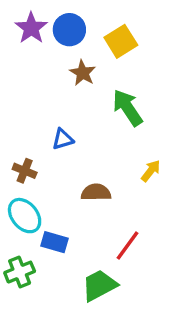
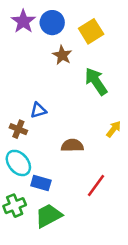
blue triangle: (63, 139) -> (38, 110), moved
green trapezoid: (99, 285) -> (48, 216), moved

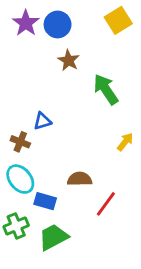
yellow square: (91, 31) -> (118, 20), moved
brown semicircle: (72, 145) -> (80, 179), moved

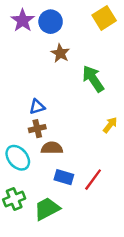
brown cross: (20, 142) -> (37, 129), moved, turned -35
brown semicircle: (80, 179) -> (52, 148), moved
blue rectangle: (45, 201) -> (64, 177), moved

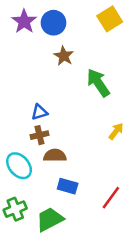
red line: (93, 180) -> (111, 198), moved

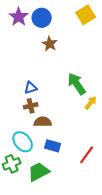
green arrow: (98, 83) -> (77, 84), moved
cyan ellipse: (19, 166) -> (23, 142), moved

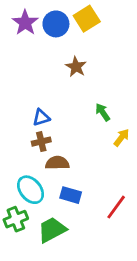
yellow square: (86, 15) -> (87, 19), moved
brown star: (50, 44) -> (76, 67), moved
green arrow: (77, 84) -> (103, 112), size x0.6

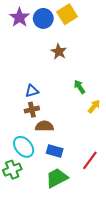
green trapezoid: (52, 230) -> (57, 178), moved

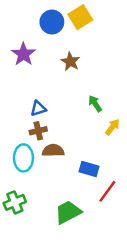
purple star: (19, 17) -> (23, 54), moved
cyan ellipse: (24, 147) -> (23, 158), moved, turned 40
blue rectangle: (55, 151) -> (89, 169), moved

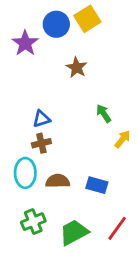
purple star: (23, 54) -> (25, 43), moved
brown semicircle: (53, 150) -> (58, 181), moved
red line: (107, 191) -> (117, 228), moved
green cross: (15, 202) -> (33, 222), moved

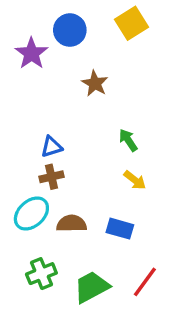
yellow square: (87, 19) -> (132, 23), moved
yellow arrow: (123, 139) -> (135, 180), moved, turned 90
cyan ellipse: (25, 173) -> (31, 214), turned 48

